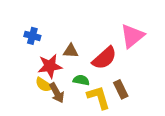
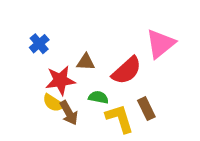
blue cross: (32, 36) -> (39, 44), turned 35

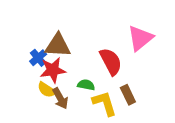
blue cross: (39, 44) -> (38, 58), moved
brown triangle: (86, 62) -> (58, 45), moved, size x1.6
red semicircle: (127, 70) -> (111, 61), turned -76

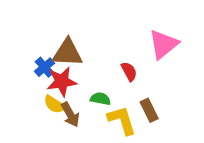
red semicircle: (111, 61) -> (129, 71), size x0.6

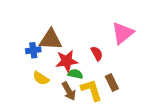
blue cross: (44, 67) -> (33, 50), turned 32
red star: (62, 82) -> (67, 61), moved
brown arrow: (70, 115) -> (69, 91), moved

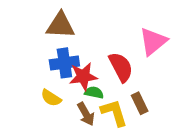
brown triangle: (51, 39) -> (60, 25), moved
blue cross: (33, 50) -> (64, 63), moved, size x1.5
red semicircle: (97, 53) -> (121, 67), size x1.6

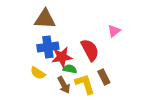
pink triangle: (153, 41) -> (114, 31), size x0.6

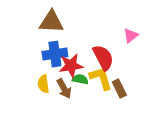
yellow semicircle: (38, 73) -> (43, 84), turned 49
yellow L-shape: (85, 84) -> (101, 78), moved
brown arrow: (64, 85) -> (64, 89), moved

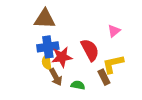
yellow L-shape: (101, 78) -> (113, 64), moved, turned -85
green semicircle: (80, 79) -> (78, 85), moved
yellow semicircle: (43, 84) -> (47, 62), moved

